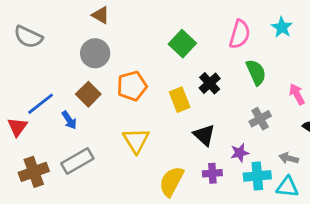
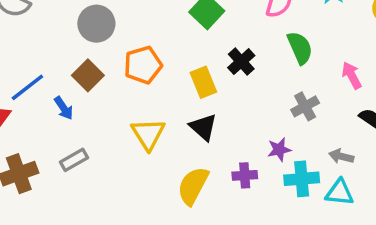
black triangle: (204, 135) -> (203, 127), moved
gray rectangle: (77, 161) -> (74, 160), size x0.7

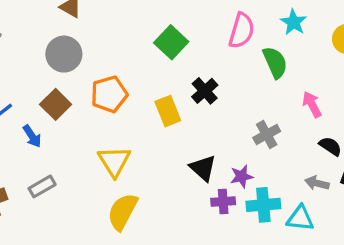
green semicircle: (300, 48) -> (275, 62), moved
black triangle: (203, 127) -> (203, 168), moved
gray arrow: (341, 156) -> (317, 183), moved
purple cross: (245, 175) -> (223, 202), moved
yellow semicircle: (193, 186) -> (123, 212), moved

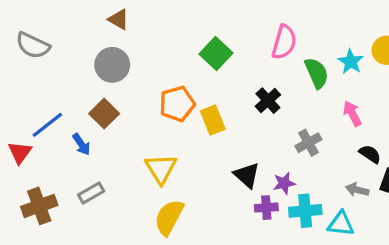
cyan star: (294, 22) -> (351, 62), moved
black cross: (205, 91) -> (268, 101), moved
orange pentagon: (109, 94) -> (177, 104), moved

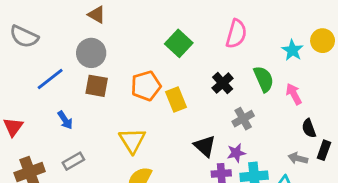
green semicircle: (317, 73) -> (264, 79), moved
brown square: (104, 114) -> (97, 86), moved, turned -35
blue line: (47, 125) -> (50, 79), moved
gray cross: (308, 143) -> (243, 119), moved
black semicircle: (370, 154) -> (309, 128), turned -144

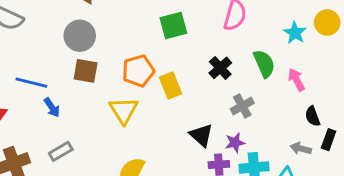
green square: (179, 43) -> (173, 25), turned 32
blue line: (50, 79) -> (31, 83), moved, turned 52
yellow triangle: (132, 141) -> (124, 110), moved

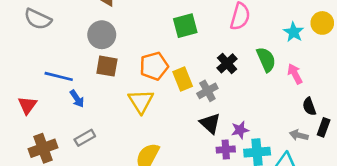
gray cross: (242, 106) -> (207, 91), moved

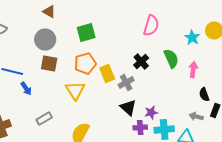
green square: (185, 26) -> (86, 32), moved
pink arrow: (295, 74) -> (193, 70), turned 35
gray rectangle: (85, 138) -> (44, 118), moved

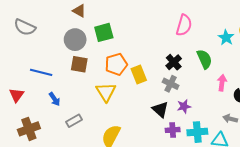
green square: (86, 32) -> (104, 32), moved
pink arrow: (193, 70) -> (222, 83), moved
gray cross: (126, 82) -> (171, 84), moved, turned -35
blue arrow: (26, 88) -> (55, 99), moved
purple star: (151, 112) -> (184, 106), moved

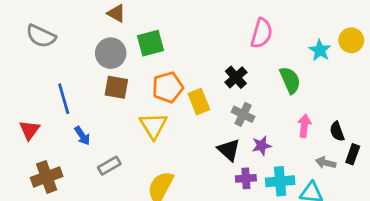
black cross: (174, 62) -> (236, 77), moved
blue line: (41, 72) -> (64, 99), turned 60
pink arrow: (222, 83) -> (304, 126), moved

